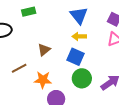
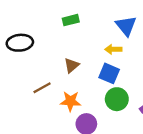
green rectangle: (29, 12) -> (71, 20), moved
blue triangle: (79, 15) -> (126, 26), moved

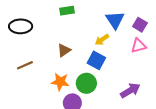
yellow arrow: (113, 49) -> (102, 40), turned -40
brown line: (42, 88) -> (25, 65), moved
green circle: (117, 99) -> (86, 83), moved

